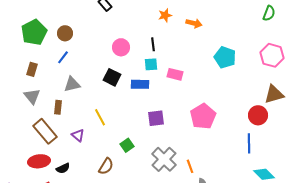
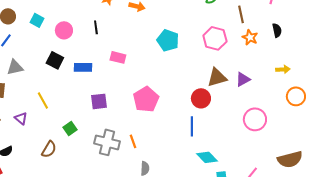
cyan square: (151, 64) -> (37, 20), moved, turned 32
gray cross: (164, 159) -> (107, 142), turned -30
orange line: (190, 166) -> (133, 141), moved

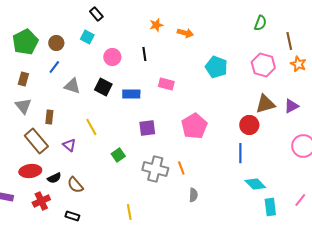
cyan square: (37, 20) -> (87, 37), moved
gray triangle: (15, 67) -> (72, 86), moved, turned 30
brown semicircle: (49, 149) -> (75, 185), moved, turned 108

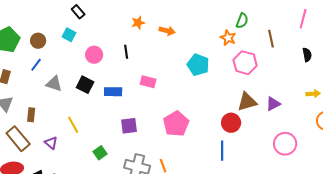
orange star: (298, 64) -> (228, 38), moved

